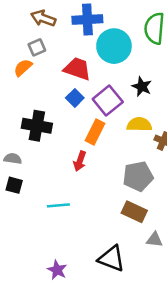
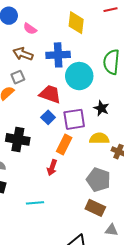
purple square: (108, 100) -> (74, 119), turned 30
gray pentagon: (138, 176) -> (98, 180), turned 30

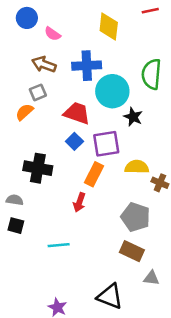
black star: (101, 108) -> (133, 117), moved

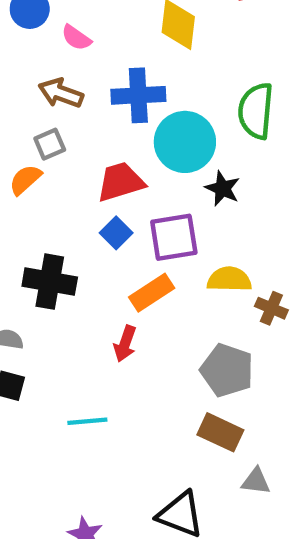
red trapezoid: (77, 113) -> (121, 182), turned -36
orange rectangle: (94, 174) -> (152, 293), turned 30

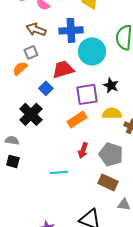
black star: (223, 188) -> (111, 85), moved
blue square: (116, 233) -> (46, 88), moved
black cross: (50, 282) -> (31, 114), turned 35
red arrow: (125, 344) -> (83, 150), moved
cyan line: (87, 421) -> (59, 172), moved

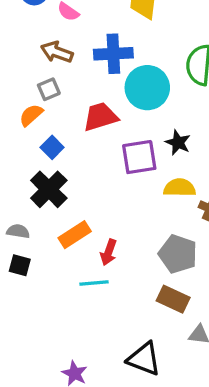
blue square: (46, 88) -> (52, 147), moved
orange rectangle: (77, 119) -> (75, 235), moved
red arrow: (83, 150) -> (109, 252), moved

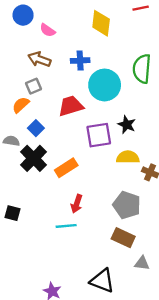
blue cross: (113, 54) -> (80, 61), size x0.7
gray semicircle: (18, 231) -> (11, 141), moved
orange rectangle: (75, 235) -> (66, 168), moved

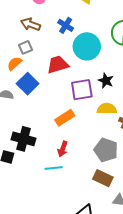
blue cross: (80, 61) -> (66, 25), turned 35
blue square: (36, 128) -> (28, 84), size x1.5
black cross: (34, 158) -> (23, 139), moved, turned -30
orange rectangle: (66, 168) -> (65, 118), moved

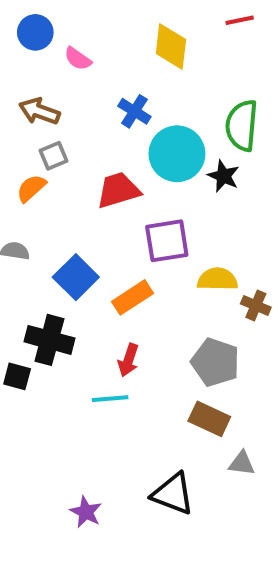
brown arrow: (31, 24) -> (39, 111), moved
black star: (106, 81) -> (223, 176), moved
blue square: (28, 84) -> (76, 277), moved

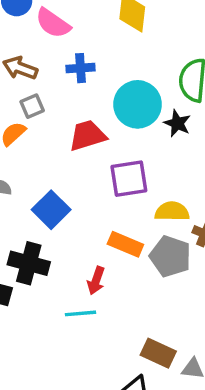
pink semicircle: (78, 59) -> (53, 23), size x1.5
blue cross: (134, 111) -> (81, 68), moved, turned -36
orange rectangle: (132, 297) -> (125, 244), moved, turned 56
gray pentagon: (215, 362) -> (170, 256), moved
brown rectangle: (209, 419) -> (158, 353), moved

